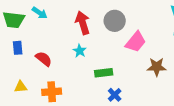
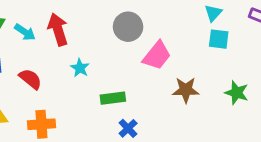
cyan arrow: (40, 13) -> (25, 32), moved
red arrow: (83, 23) -> (58, 29), moved

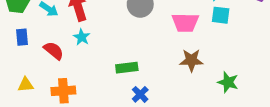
pink trapezoid: (157, 56) -> (185, 23), moved, turned 52
cyan star: (80, 68) -> (82, 37), moved
green star: (237, 93) -> (228, 82), moved

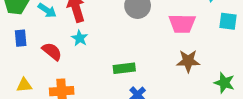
cyan square: (221, 15) -> (228, 21), moved

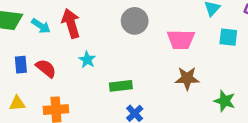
blue rectangle: (21, 38) -> (21, 65), moved
cyan star: (80, 38) -> (87, 60), moved

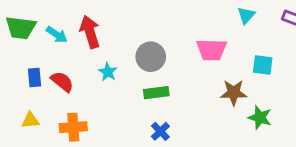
gray circle: (135, 21) -> (151, 57), moved
cyan square: (228, 37) -> (263, 65), moved
brown star: (187, 78) -> (234, 93), moved
green rectangle: (121, 86) -> (156, 93), moved

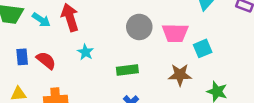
gray circle: (151, 57) -> (139, 27), moved
cyan square: (263, 65) -> (203, 48), moved, turned -30
brown star: (234, 93) -> (180, 75), moved

